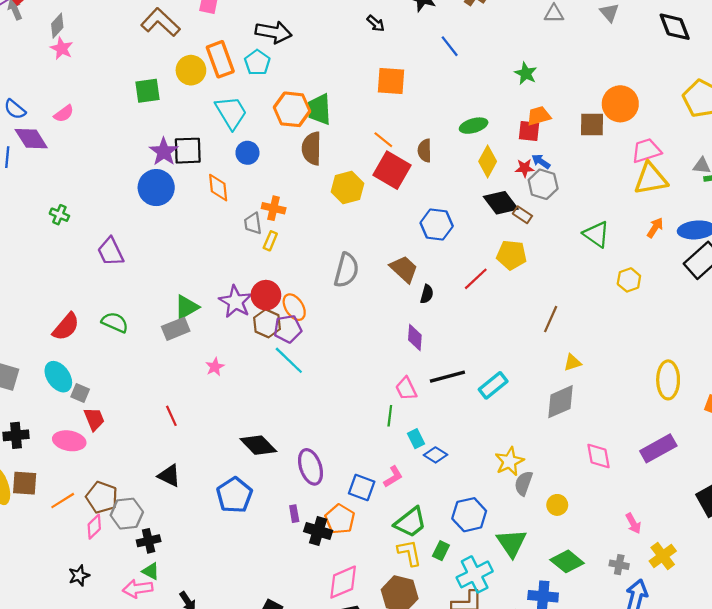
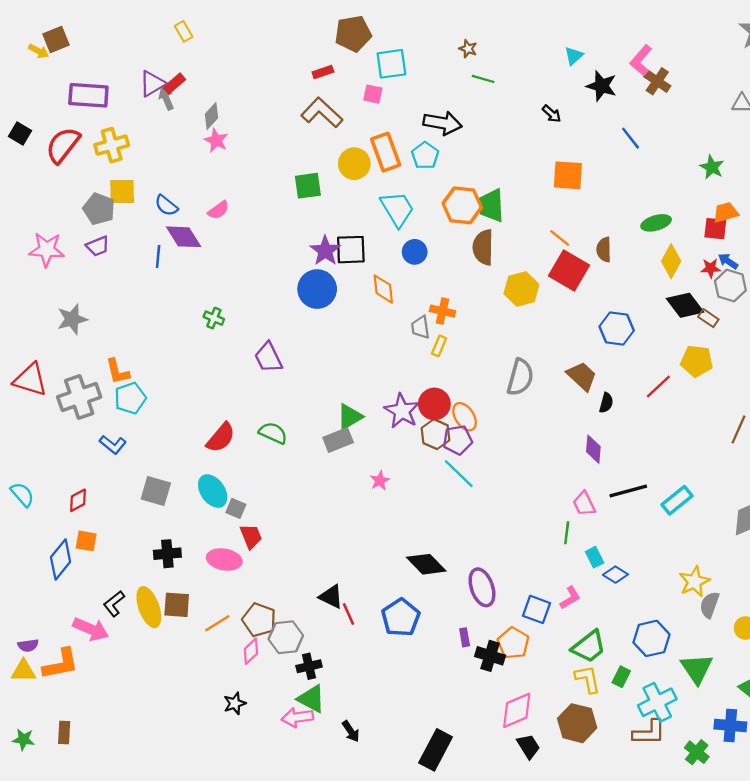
red line: (171, 416) -> (348, 614), moved
green triangle: (151, 571) -> (311, 699), size x1.5

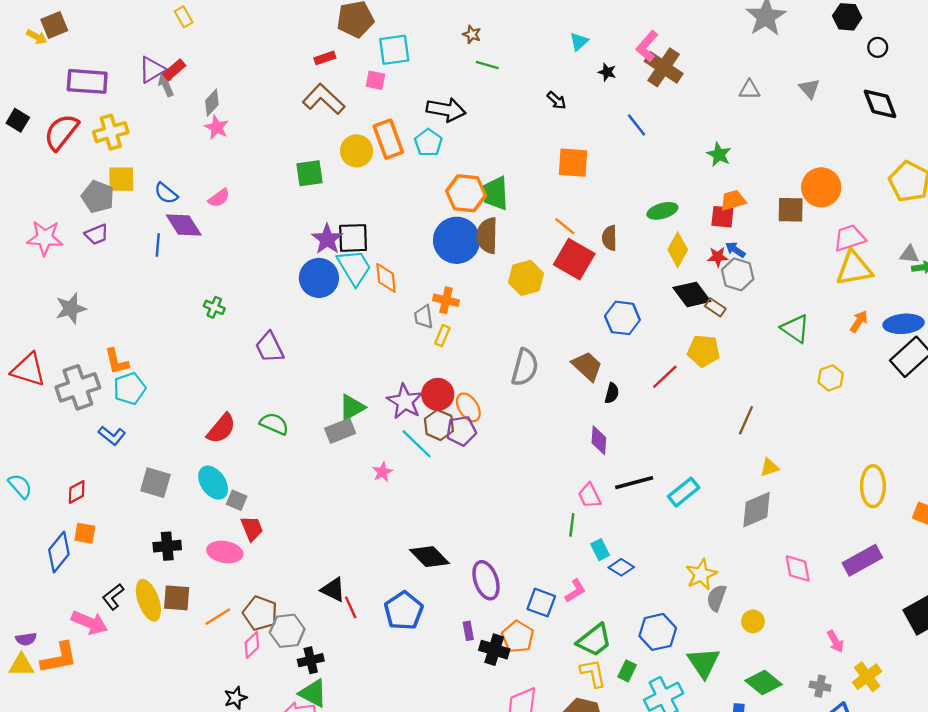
brown cross: (657, 81) -> (664, 67), size x1.4
black star: (602, 86) -> (607, 72), size x0.6
cyan trapezoid: (397, 209) -> (354, 267), moved
blue circle: (415, 252) -> (457, 240), moved, size x1.8
cyan line: (459, 474) -> (417, 444), moved

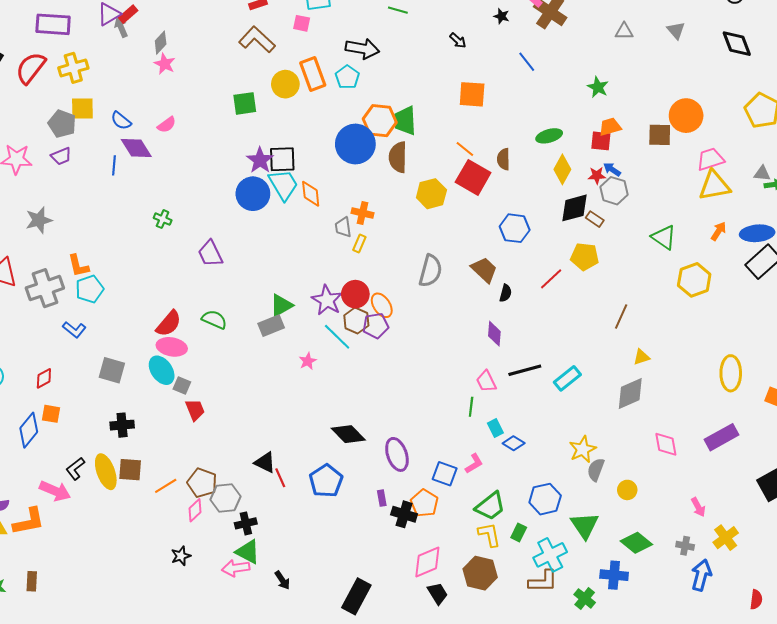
blue circle: (457, 240) -> (355, 144), moved
black diamond: (692, 294) -> (574, 208), turned -68
yellow hexagon: (831, 378) -> (694, 280), size x1.5
pink ellipse: (225, 552) -> (172, 347), moved

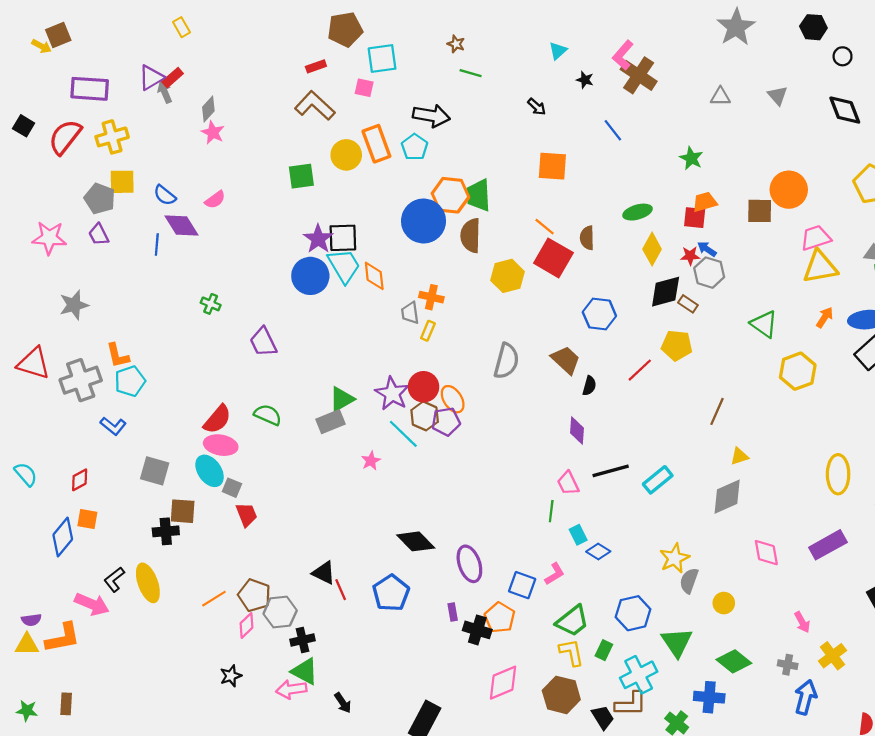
purple trapezoid: (61, 156) -> (99, 234), turned 85
brown square: (130, 470) -> (183, 511), moved
black trapezoid: (438, 593) -> (603, 717), moved

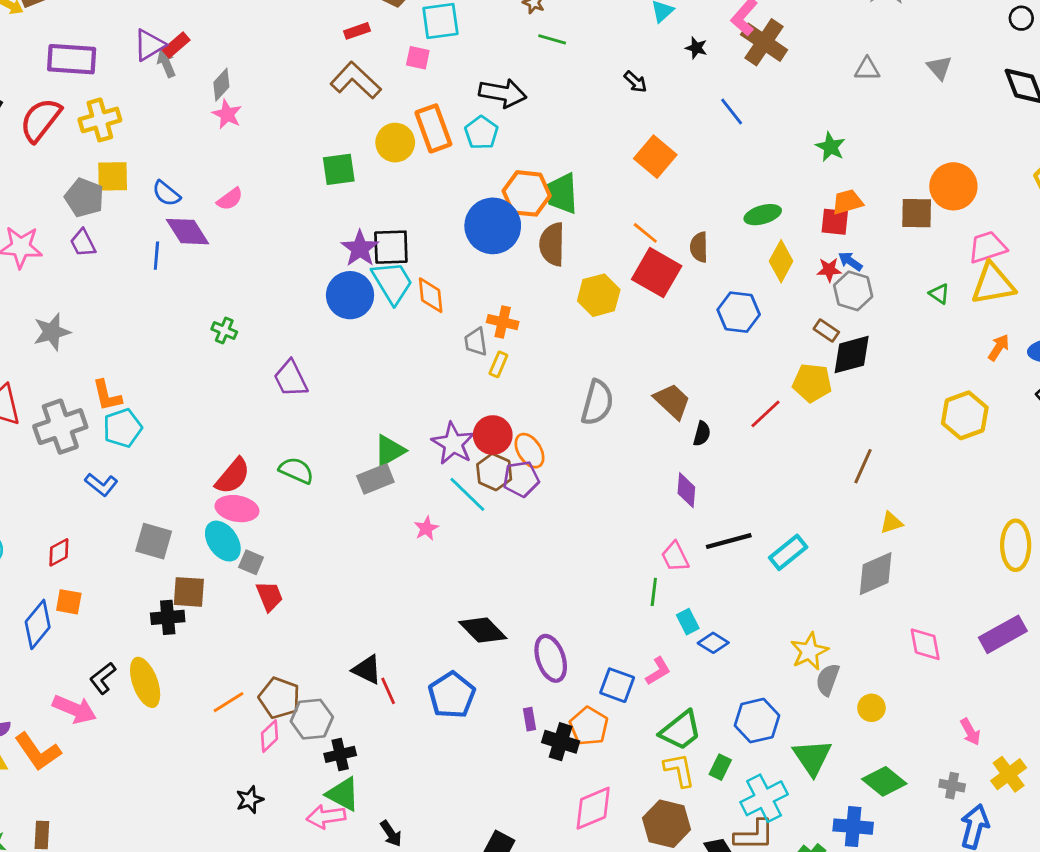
orange square: (552, 166) -> (655, 157), turned 36
black diamond: (666, 292) -> (852, 355), moved
blue hexagon: (599, 314) -> (739, 312), moved
green triangle: (764, 324) -> (939, 294), moved, size x0.6
orange L-shape: (63, 638) -> (38, 752), turned 66

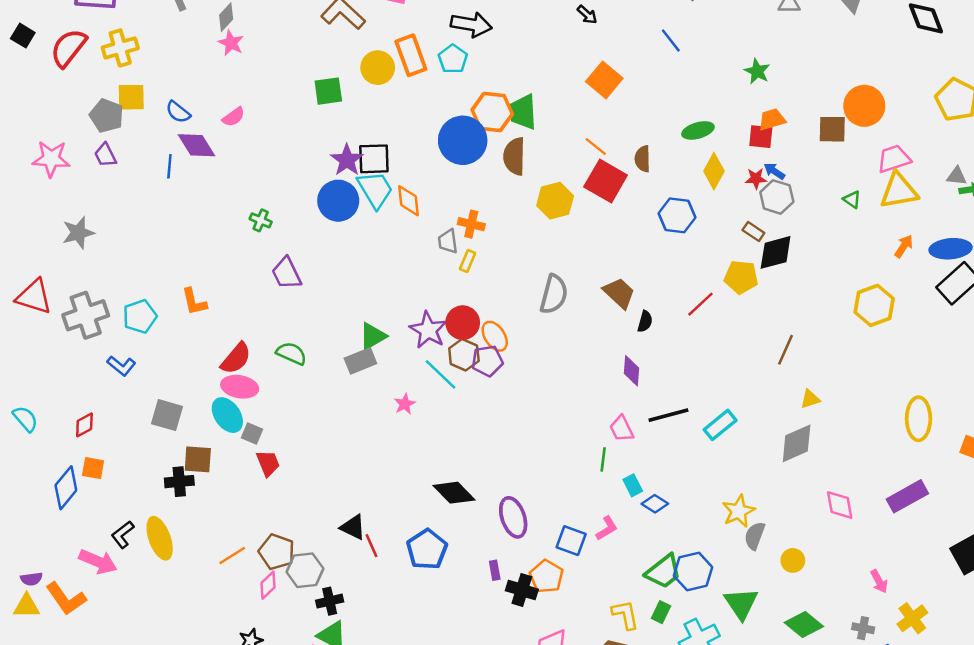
green cross: (224, 330) -> (261, 220), moved
orange L-shape: (107, 396) -> (194, 302), moved
green trapezoid: (681, 730) -> (663, 572), moved

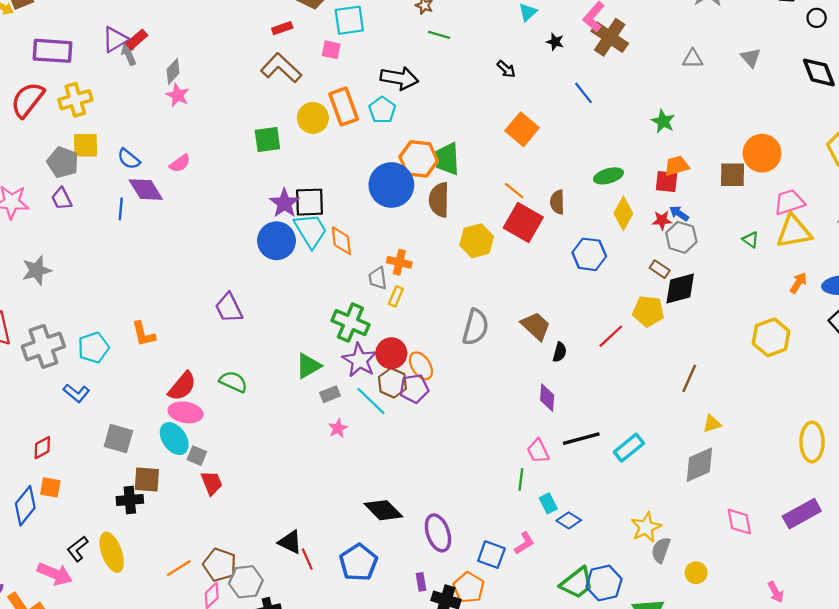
green cross: (261, 220) -> (350, 323), moved, size x1.8
gray rectangle: (360, 361) -> (330, 394), moved, size x0.7

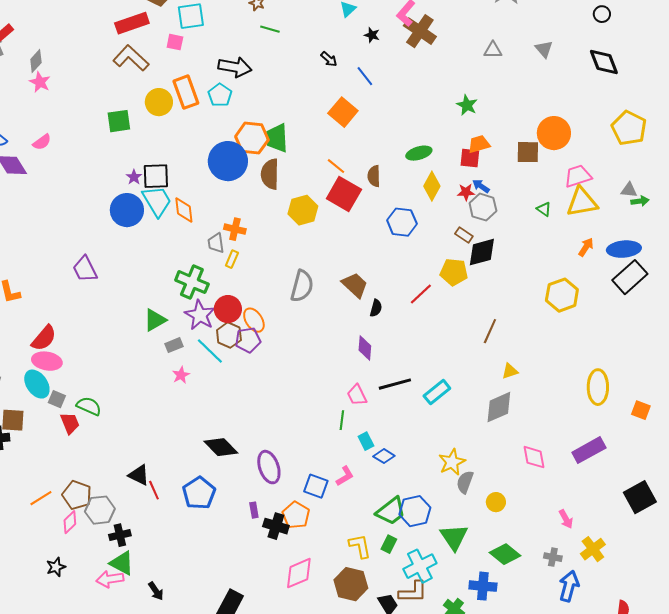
red rectangle: (282, 28) -> (132, 23), size x1.8
blue line: (584, 93) -> (365, 76), moved
purple star: (284, 203) -> (134, 177), size x0.6
green semicircle: (233, 382) -> (89, 406), moved

